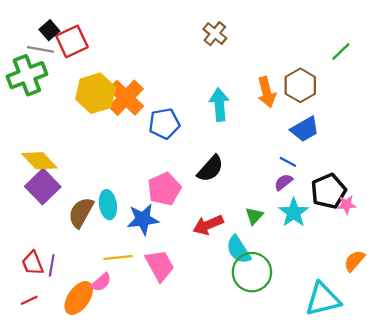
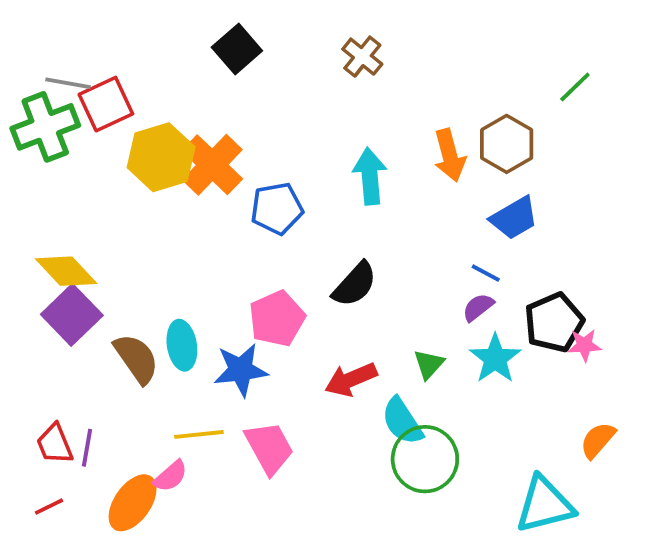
black square: (49, 30) -> (237, 49), moved, size x1.4
red square: (72, 41) -> (106, 104), moved
brown semicircle: (81, 213) -> (136, 358), turned 116

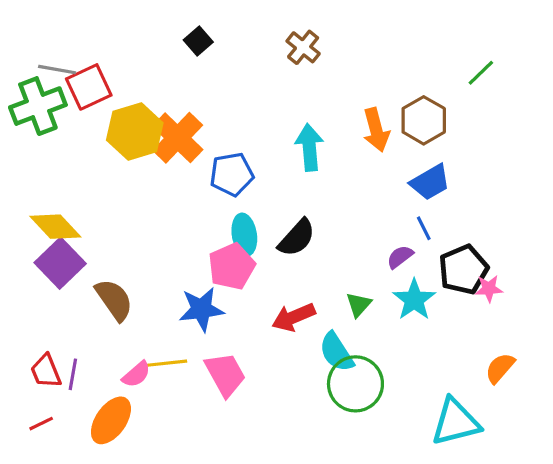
black square: (237, 49) -> (198, 41), size x0.7
blue line: (486, 273) -> (424, 228), moved, turned 35
cyan ellipse: (182, 345) -> (244, 235), moved
pink semicircle: (171, 476) -> (136, 374), moved

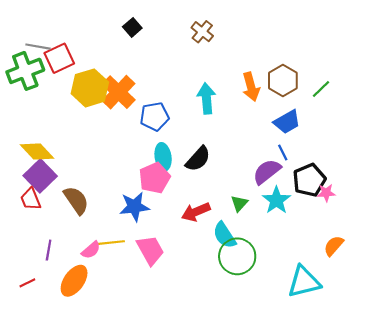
green line: (481, 73) -> (321, 89), moved
purple semicircle: (400, 257) -> (267, 172), size x1.6
red trapezoid: (46, 371) -> (31, 199), moved

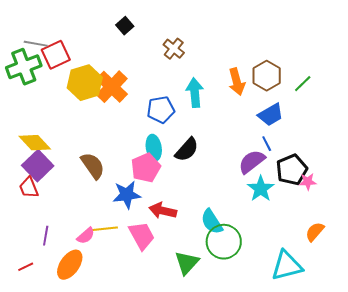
brown cross: (202, 32) -> (174, 49), moved
blue pentagon: (155, 116) -> (161, 110), moved
brown semicircle: (76, 200) -> (93, 166), moved
green triangle: (239, 203) -> (187, 263), moved, size x1.5
red arrow: (196, 212) -> (163, 211), moved, turned 36

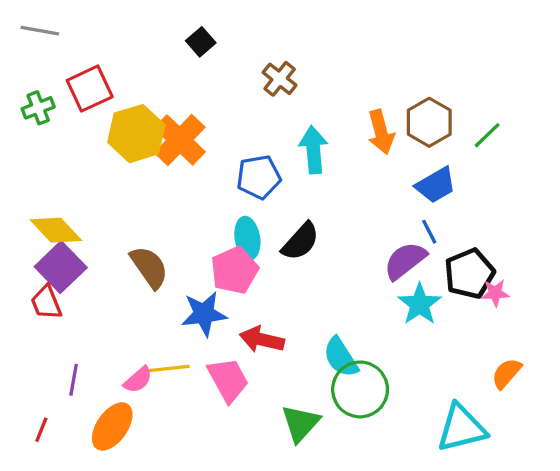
gray line: (36, 44) -> (40, 31), moved
green cross: (24, 67) -> (38, 108), size x0.6
red line: (26, 267) -> (41, 430), turned -42

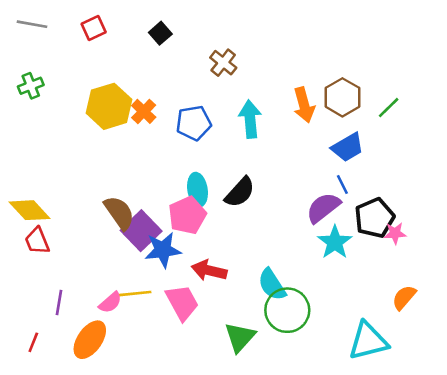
red square: (90, 89) -> (94, 28), moved, size x0.7
orange cross: (180, 140) -> (144, 111), size x0.6
blue pentagon: (259, 177) -> (194, 123), moved
yellow diamond: (56, 230) -> (29, 210), moved
purple square: (61, 267) -> (141, 231), moved

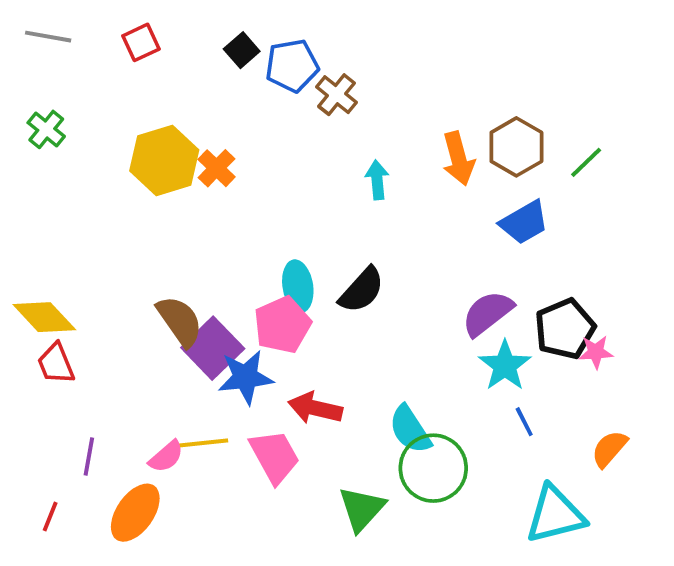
green cross: (31, 86) -> (46, 129), turned -30
cyan arrow: (250, 119) -> (377, 180), size x0.7
blue pentagon: (194, 123) -> (292, 66), moved
blue line: (342, 184) -> (524, 422), moved

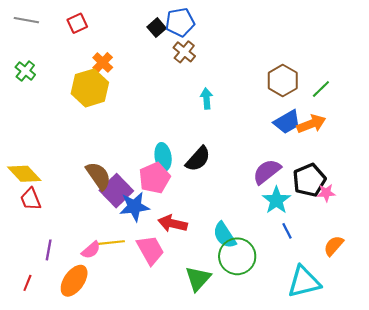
black square: (242, 50) -> (157, 28), moved
blue pentagon: (292, 66) -> (180, 22), moved
orange arrow: (458, 158) -> (311, 124), moved, turned -96
orange cross: (217, 168) -> (103, 62), moved

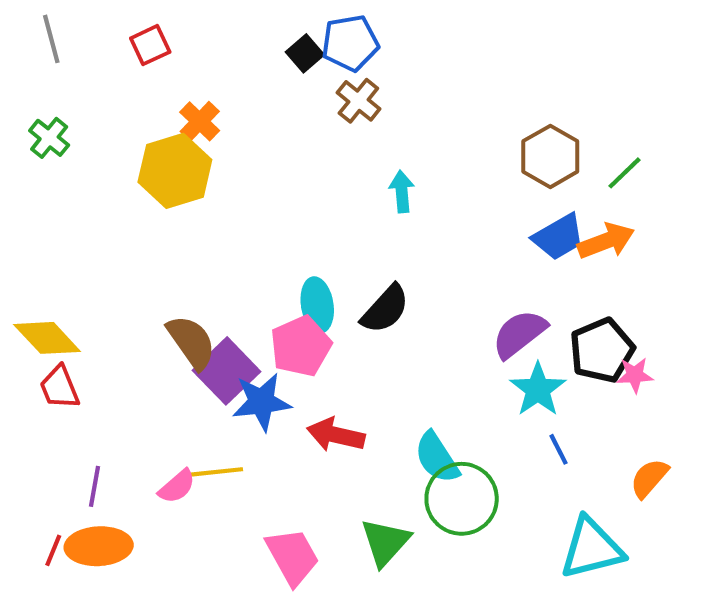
gray line: (26, 20) -> (51, 39), turned 65
pink trapezoid: (150, 250) -> (292, 557), moved
orange ellipse: (74, 281) -> (99, 546), moved, turned 52

